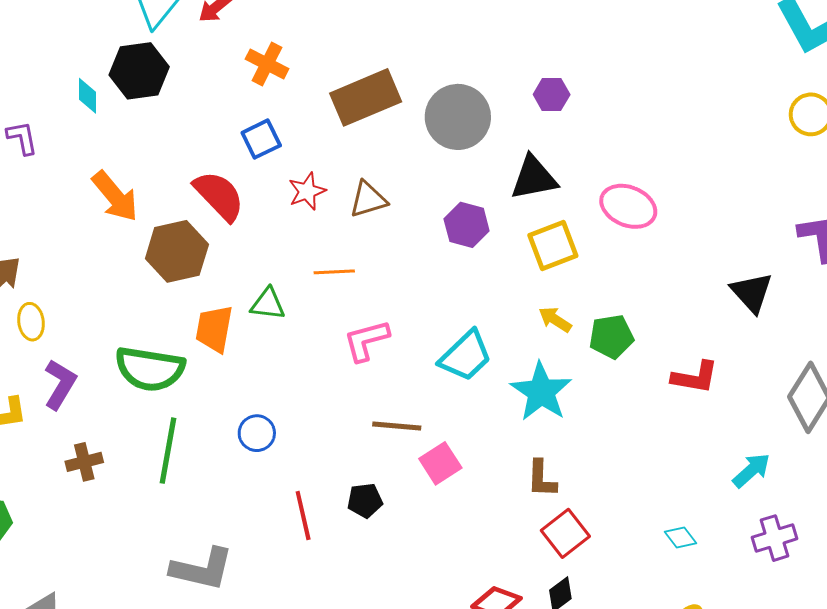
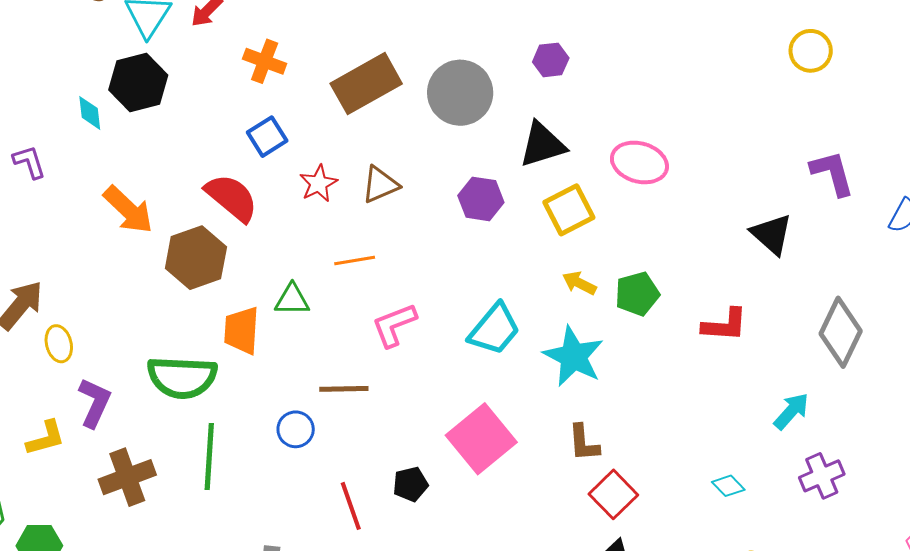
brown line: (397, 426) -> (344, 389), moved
brown cross: (84, 462) -> (127, 477), size x1.5
pink square: (440, 463) -> (481, 439), size x1.6

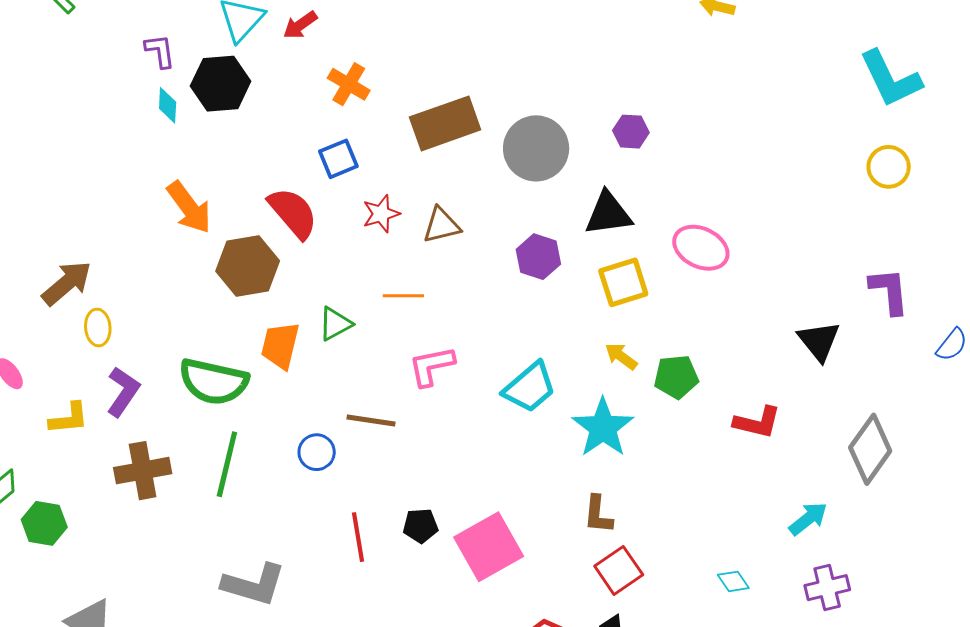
purple L-shape: (29, 162) -> (160, 51), moved
green triangle: (292, 300) -> (335, 324), turned -39
pink square: (481, 439) -> (489, 547), moved

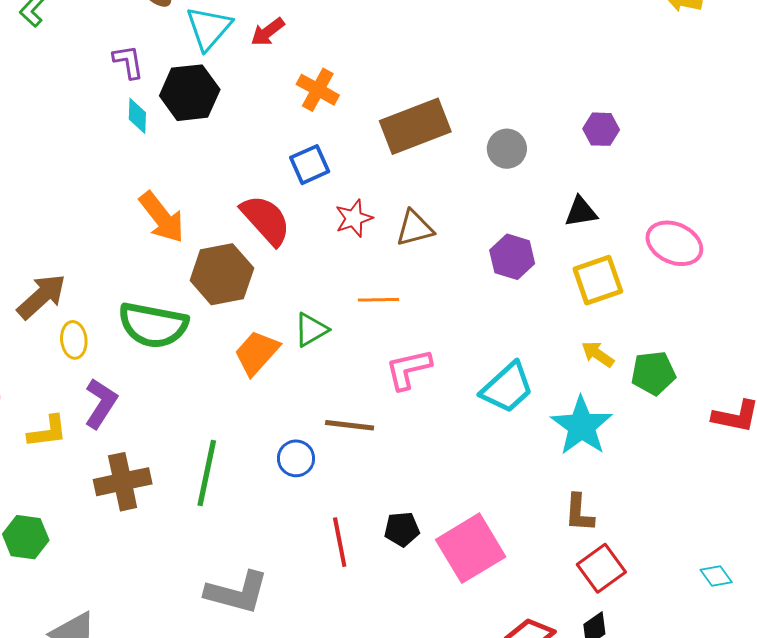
gray circle: (536, 148) -> (507, 149), size x0.6
black triangle: (608, 214) -> (581, 212), size x0.7
orange trapezoid: (280, 345) -> (257, 353), turned 30
green semicircle: (214, 382) -> (153, 325), moved

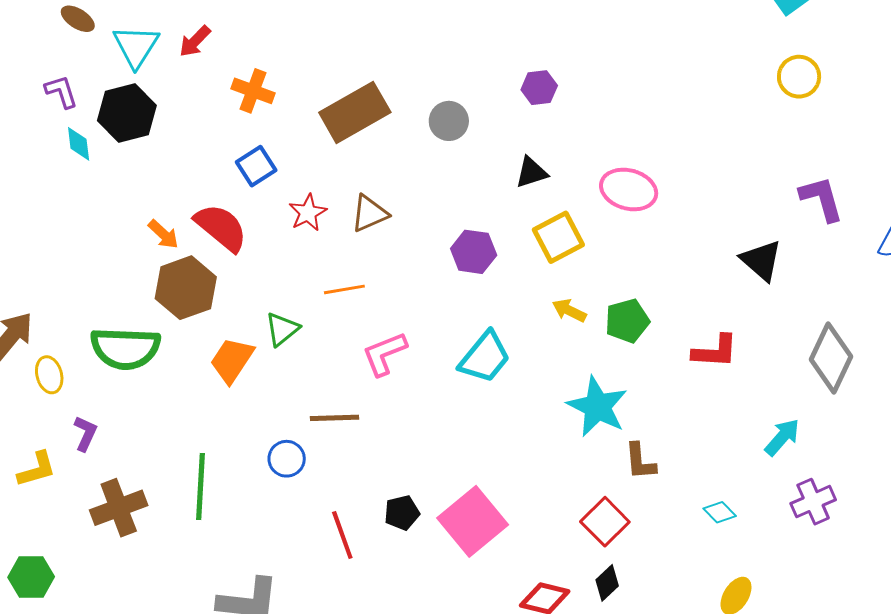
orange arrow: (162, 217) -> (163, 234), moved, size x0.6
purple hexagon: (512, 257) -> (474, 252), moved
purple L-shape: (101, 403) -> (85, 433), size x0.7
cyan star: (582, 426) -> (597, 407), moved
brown L-shape: (579, 513) -> (640, 461), moved

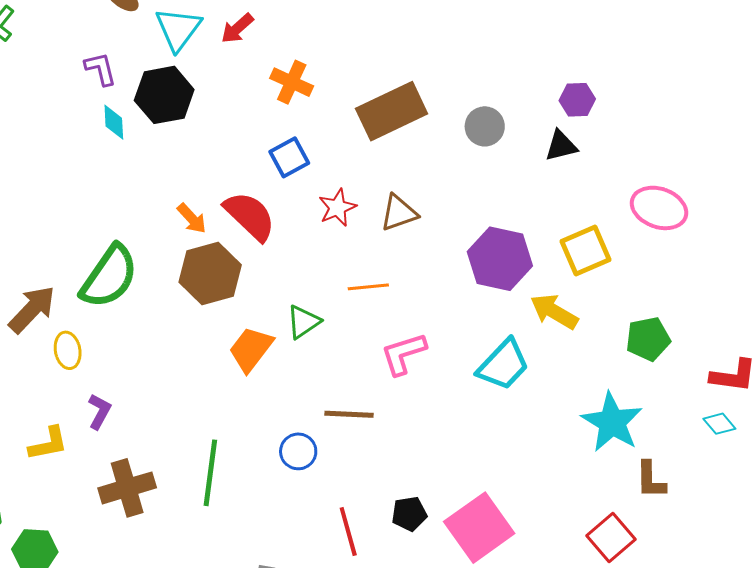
black triangle: (531, 172) -> (561, 146), moved
purple hexagon: (474, 252) -> (500, 259), size x1.4
yellow arrow: (569, 311) -> (554, 312), moved, size x1.4
green semicircle: (125, 348) -> (109, 277), moved, turned -62
cyan diamond: (720, 512) -> (719, 424), moved

